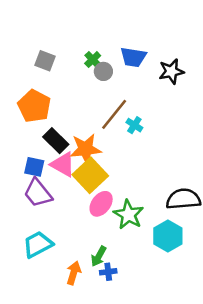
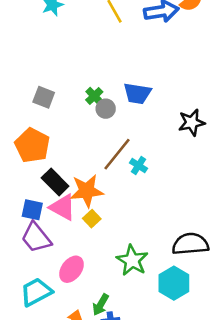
black star: (171, 71) -> (192, 123), moved
yellow square: (90, 175) -> (92, 219), size x0.5
pink ellipse: (101, 204) -> (71, 269), moved

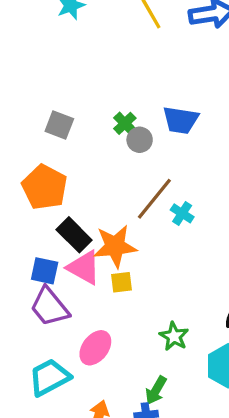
yellow square: (92, 219) -> (122, 282), turned 36
green star: (132, 260) -> (174, 336), size x0.7
green arrow: (101, 305) -> (156, 390), moved

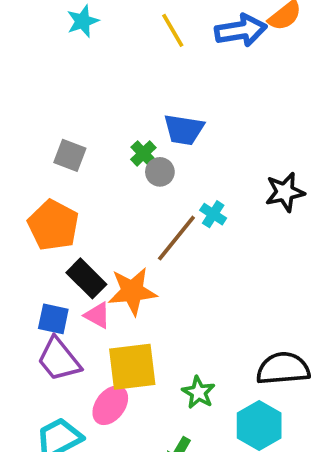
blue trapezoid: (181, 120) -> (184, 130), moved
cyan cross: (182, 213) -> (213, 214), moved
pink triangle: (84, 268) -> (97, 315), size x0.7
yellow square: (122, 282) -> (132, 367), moved, size x2.0

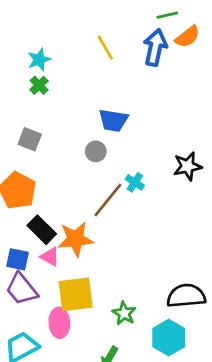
cyan star: (83, 21) -> (39, 60), moved
blue arrow: (241, 30) -> (155, 48), turned -69
green cross: (143, 153) -> (39, 85), moved
pink ellipse: (110, 405) -> (59, 323), turned -40

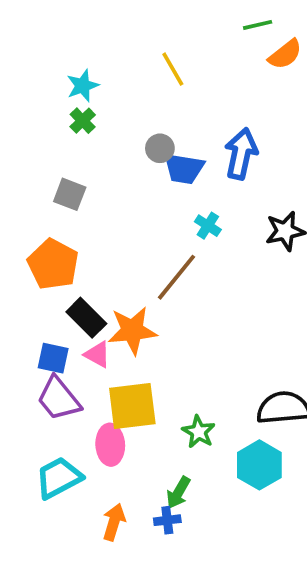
blue arrow: (155, 48) -> (241, 154), moved
gray circle: (96, 151) -> (160, 148), moved
cyan cross: (135, 182) -> (208, 226), moved

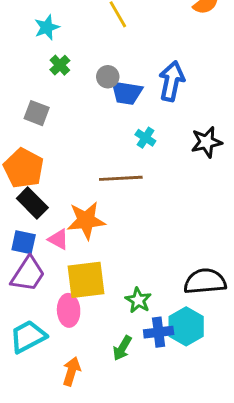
green cross: (83, 121) -> (60, 65), moved
brown line: (177, 277) -> (121, 178), turned 48
black rectangle: (86, 318) -> (32, 203), moved
purple trapezoid: (59, 399) -> (28, 274), turned -108
blue cross: (167, 520) -> (159, 332), moved, size x1.4

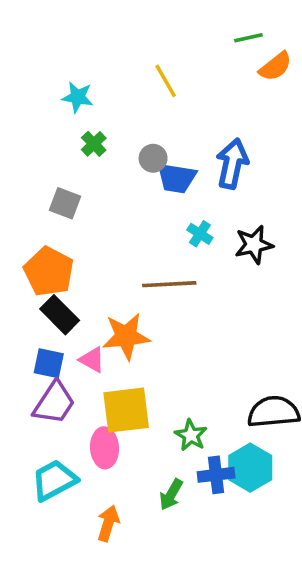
cyan star: (47, 27) -> (78, 97), turned 30
black star: (206, 142) -> (254, 245), moved

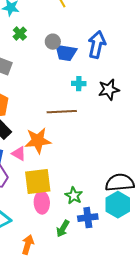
cyan cross: (200, 234) -> (79, 84), turned -32
pink ellipse: (105, 448) -> (42, 203), moved
cyan hexagon: (250, 468) -> (118, 205), moved

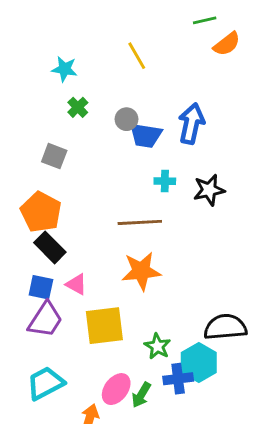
orange star: (38, 141) -> (141, 271), moved
pink ellipse: (42, 203) -> (116, 389), moved, turned 40
cyan hexagon: (118, 205) -> (199, 362), moved

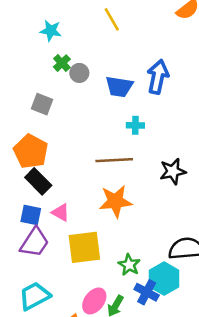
gray circle: (126, 119) -> (79, 73), moved
black star: (209, 190) -> (173, 171), moved
blue cross: (178, 379) -> (147, 292), turned 35

